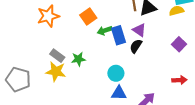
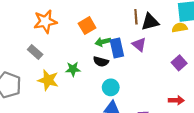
black semicircle: (136, 46) -> (101, 62), moved, turned -112
gray rectangle: (57, 56) -> (35, 52), moved

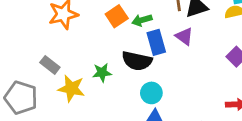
green arrow: (103, 42) -> (142, 20), moved
gray rectangle: (35, 52) -> (50, 65), moved
black semicircle: (101, 62) -> (137, 61), size x1.5

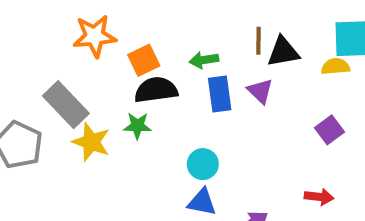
orange square: (117, 16) -> (144, 60), moved
black semicircle: (137, 61) -> (156, 90), moved, turned 152
gray rectangle: (50, 65) -> (66, 105), size x1.6

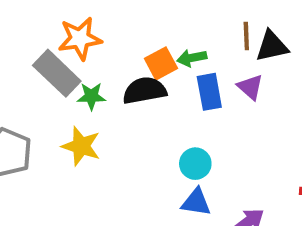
orange square: (144, 60) -> (161, 63), moved
gray rectangle: (66, 105) -> (57, 73), moved
green star: (137, 126) -> (91, 96), moved

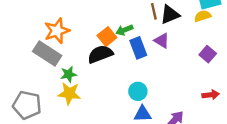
green star: (91, 96) -> (69, 74), moved

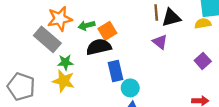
green arrow: (124, 30) -> (87, 25), moved
blue rectangle: (138, 48) -> (116, 71), moved

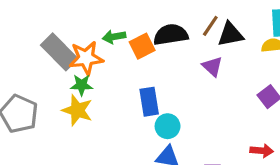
brown line: (156, 12) -> (210, 26), turned 35
orange star: (60, 19) -> (86, 58), moved
black semicircle: (99, 47) -> (171, 35), moved

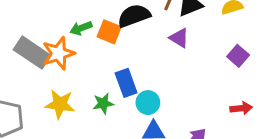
orange square: (142, 46) -> (109, 32), turned -30
green star: (82, 85) -> (103, 103), moved

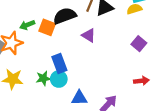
purple triangle: (179, 38) -> (89, 35), moved
cyan circle: (148, 103) -> (59, 79), moved

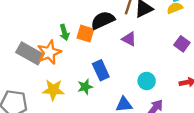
green arrow: (27, 25) -> (64, 32), turned -80
cyan circle: (59, 79) -> (147, 81), moved

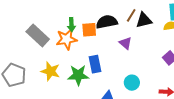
orange square: (85, 34) -> (89, 30), turned -35
orange star: (49, 52) -> (67, 39), moved
green star: (85, 87) -> (78, 75), size x1.5

